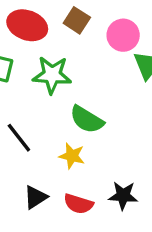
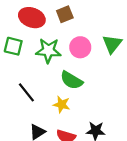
brown square: (77, 20) -> (65, 14), turned 35
pink circle: (123, 35) -> (80, 47), moved

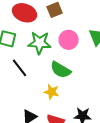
black line: (26, 92) -> (20, 68), moved

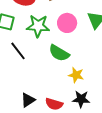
yellow star: (52, 92) -> (76, 75), moved

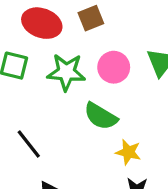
black line: (18, 51) -> (29, 144), moved

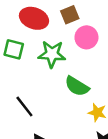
pink circle: (114, 67) -> (86, 37), moved

